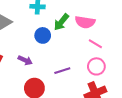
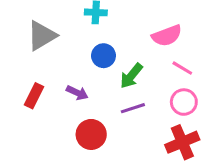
green arrow: (61, 22) -> (131, 76), moved
pink semicircle: (85, 22) -> (167, 36), turned -30

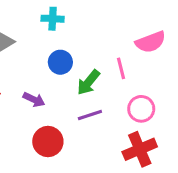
pink semicircle: (167, 36) -> (151, 42), moved
pink line: (182, 68) -> (121, 68), moved, turned 45

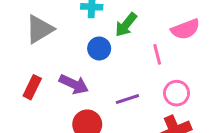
green arrow: (88, 82) -> (126, 25), moved
purple arrow: (34, 100) -> (74, 84), size x1.4

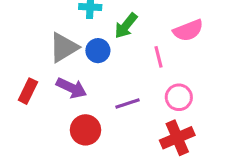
gray triangle: (40, 29) -> (64, 47), moved

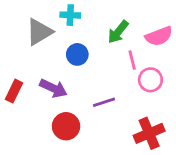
green arrow: (126, 26) -> (118, 32), moved
gray triangle: (64, 47) -> (39, 32), moved
pink circle: (179, 97) -> (150, 80), moved

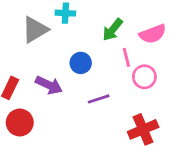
blue circle: (77, 54) -> (81, 63), moved
red circle: (66, 126) -> (20, 123), moved

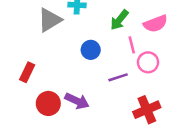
purple arrow: (49, 85) -> (77, 101), moved
purple line: (99, 99) -> (118, 77), moved
red circle: (20, 123) -> (48, 103), moved

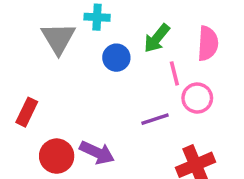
gray triangle: (50, 20) -> (58, 38), turned -30
pink semicircle: (155, 24) -> (208, 44), turned -65
blue circle: (91, 50) -> (116, 58), moved

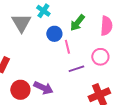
cyan cross: (97, 17) -> (43, 11), turned 32
pink line: (174, 73) -> (67, 47), moved

